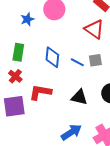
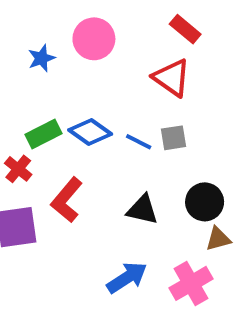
green rectangle: (18, 52) -> (43, 134), moved, turned 54
blue diamond: (52, 57) -> (90, 132), turned -60
red L-shape: (40, 92) -> (67, 200), turned -60

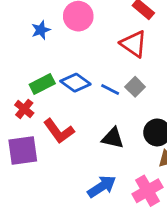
gray square: (174, 138) -> (135, 87), turned -36
red L-shape: (67, 200) -> (59, 131), turned -76

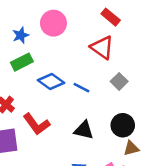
green rectangle: (42, 84) -> (22, 62), moved
gray square: (135, 87) -> (119, 81), moved

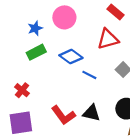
red triangle: (102, 47) -> (108, 39), turned -50
blue diamond: (51, 81) -> (71, 57), moved
red L-shape: (36, 124) -> (63, 115), moved

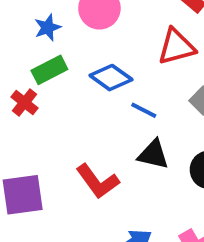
red cross: (22, 90) -> (24, 103), moved
black triangle: (92, 113) -> (153, 154), moved

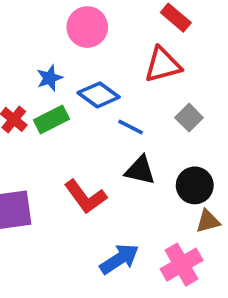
blue star: (48, 28) -> (50, 78), moved
green rectangle: (49, 70) -> (51, 119), moved

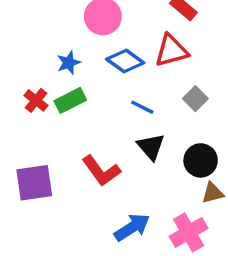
blue diamond: (99, 95) -> (125, 61), moved
black triangle: (140, 170) -> (151, 147), turned 36

